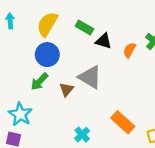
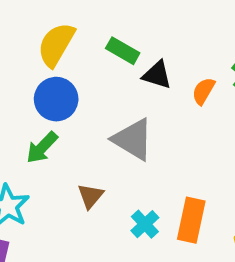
brown triangle: (66, 89) -> (90, 196), moved
orange rectangle: (123, 122) -> (191, 220), turned 60
cyan cross: (82, 135) -> (145, 224), moved

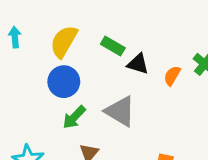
green arrow: (42, 148) -> (74, 117), moved

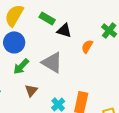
orange semicircle: (172, 76) -> (87, 46), moved

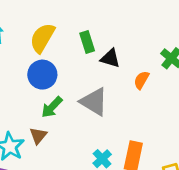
green rectangle: (47, 18) -> (87, 42), turned 42
brown triangle: (31, 90) -> (38, 136), moved

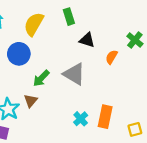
green rectangle: (87, 42) -> (69, 17), moved
blue circle: (42, 75) -> (19, 54), moved

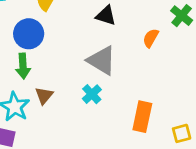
black triangle: (87, 40) -> (106, 16), moved
green arrow: (41, 78) -> (23, 66), moved, turned -48
cyan cross: (81, 119) -> (92, 94), moved

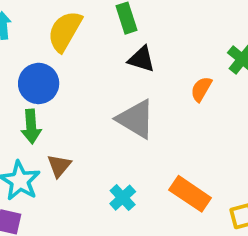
cyan cross: (92, 94) -> (123, 198), moved
orange rectangle: (142, 117) -> (190, 194), turned -68

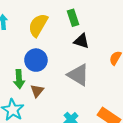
blue circle: (39, 83) -> (36, 60), moved
brown triangle: (59, 166) -> (37, 91), moved

